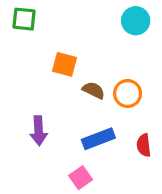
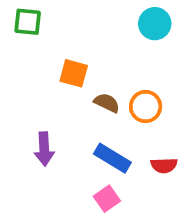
blue rectangle: (98, 139) -> (112, 158), turned 52
red semicircle: (144, 145) -> (164, 165), turned -85
pink square: (81, 178) -> (107, 199), moved

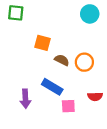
purple arrow: (44, 149) -> (25, 99), moved
blue rectangle: (112, 158) -> (52, 87), moved
pink square: (107, 199) -> (68, 106), moved, turned 32

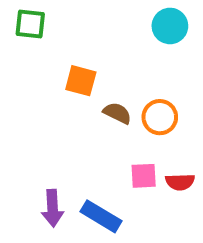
blue rectangle: (52, 87) -> (101, 216), moved
purple arrow: (25, 99) -> (52, 208), moved
pink square: (68, 106) -> (144, 176), moved

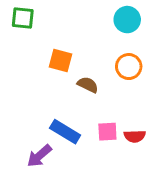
orange circle: (160, 117) -> (129, 67), moved
purple arrow: (52, 208) -> (39, 156), turned 52
blue rectangle: (101, 216) -> (65, 132), moved

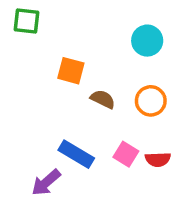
cyan circle: (127, 20) -> (147, 41), moved
orange circle: (129, 67) -> (151, 101), moved
pink square: (107, 132) -> (126, 154), turned 35

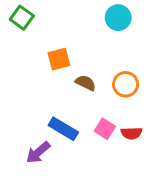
green square: (27, 21) -> (22, 18), turned 30
cyan circle: (147, 41) -> (118, 18), moved
orange square: (71, 71) -> (59, 59), turned -30

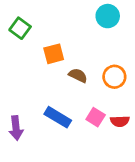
green square: (22, 18) -> (20, 28), moved
purple arrow: (38, 152) -> (16, 128), moved, turned -55

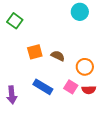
orange square: (54, 54) -> (35, 52), moved
orange circle: (114, 77) -> (85, 67), moved

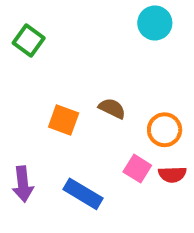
orange square: (35, 52) -> (64, 120), moved, turned 35
blue rectangle: (43, 87) -> (83, 194), moved

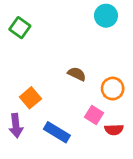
orange square: (64, 120) -> (30, 98), moved, turned 30
red semicircle: (172, 174) -> (114, 130), moved

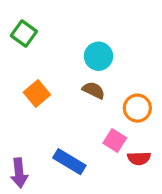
cyan circle: (106, 16) -> (98, 56), moved
orange square: (30, 98) -> (37, 93), moved
purple arrow: (16, 126) -> (19, 173), moved

